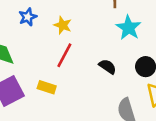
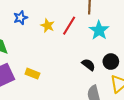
red line: (64, 55) -> (69, 26), moved
black semicircle: (108, 67) -> (88, 65), moved

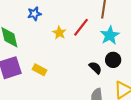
yellow star: (48, 26) -> (59, 33), moved
black circle: (111, 62) -> (113, 60), moved

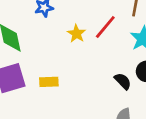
yellow rectangle: (39, 70) -> (49, 82), turned -32

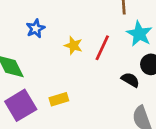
red line: (105, 27) -> (102, 48), moved

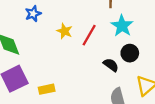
yellow rectangle: (59, 99) -> (47, 89), moved

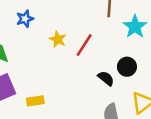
cyan star: (122, 26) -> (135, 27), moved

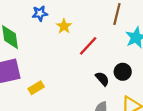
yellow star: (58, 39) -> (64, 26), moved
yellow rectangle: (35, 101) -> (36, 88), turned -32

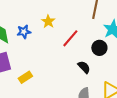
blue star: (40, 13) -> (24, 32), moved
black circle: (123, 72) -> (99, 48), moved

